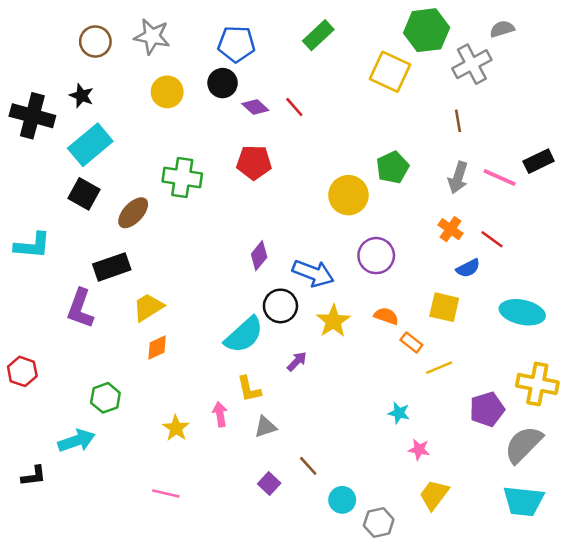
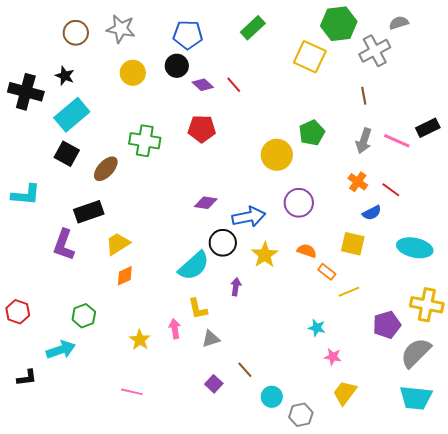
purple diamond: (259, 256) -> (206, 203), turned 60
blue arrow: (313, 273) -> (249, 217), turned -32
purple arrow: (297, 361) -> (236, 287), turned -36
red hexagon: (22, 371) -> (18, 312), moved

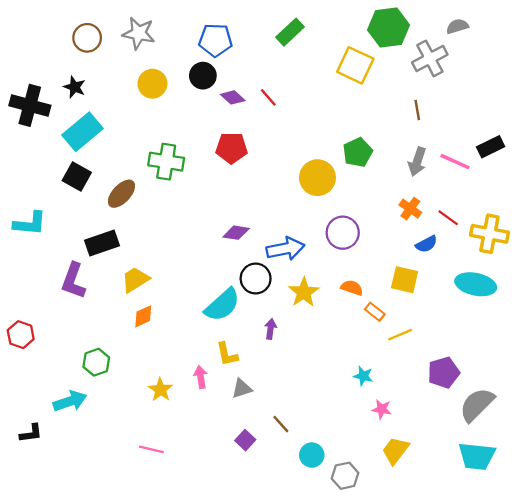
yellow cross: (427, 305) -> (489, 234), moved
red hexagon: (18, 312) -> (21, 335), moved

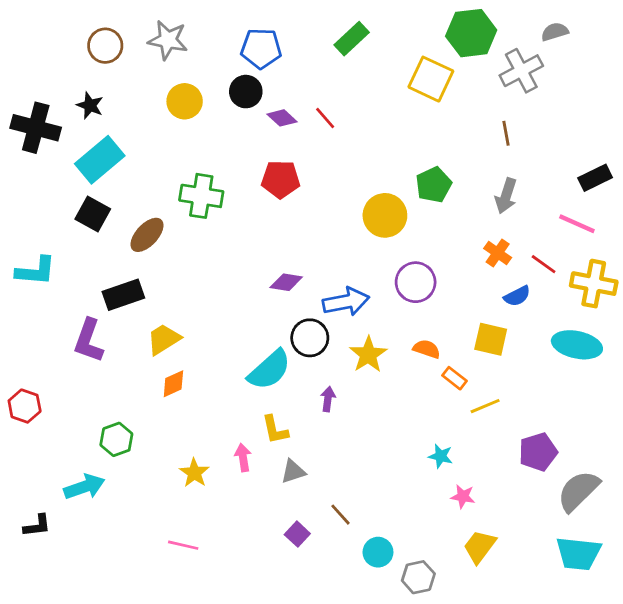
pink line: (455, 162) -> (577, 224), moved

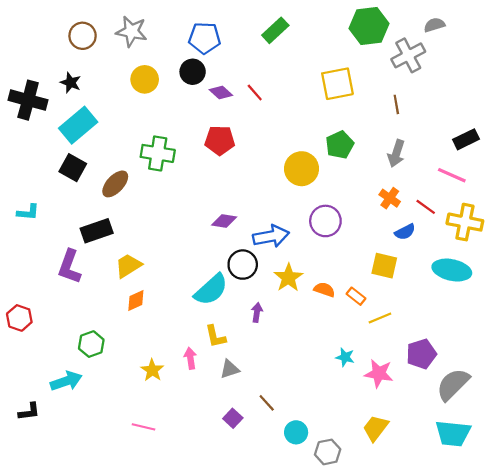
yellow square: (431, 79) -> (337, 84), moved, turned -36
cyan L-shape: (36, 271) -> (28, 212), size x0.7
orange semicircle: (427, 349) -> (324, 290), moved
pink star: (463, 496) -> (379, 374), moved, size x1.5

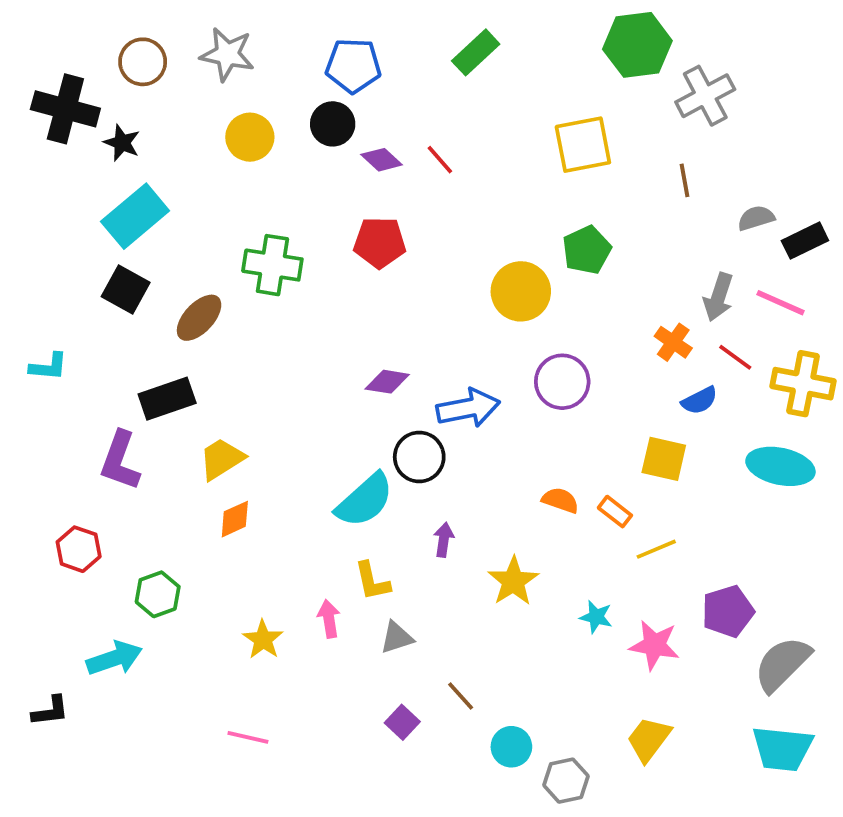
gray semicircle: (434, 25) -> (756, 218), moved
black cross: (28, 100) -> (65, 109), moved
gray arrow: (396, 153) -> (718, 297), moved
yellow star: (288, 278) -> (513, 581), moved
red hexagon: (19, 318) -> (79, 549), moved

